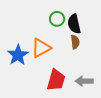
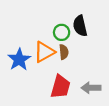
green circle: (57, 19) -> (62, 32), moved
brown semicircle: (75, 42) -> (64, 52), moved

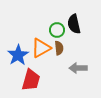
red trapezoid: (60, 87) -> (31, 80), moved
gray arrow: (91, 88) -> (78, 68), moved

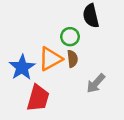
black semicircle: (74, 24) -> (91, 16), moved
gray arrow: (78, 68) -> (96, 83), turned -48

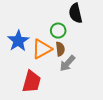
blue star: (22, 67) -> (18, 41), moved
gray arrow: (96, 83) -> (67, 63), moved

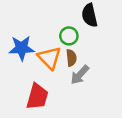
blue star: (18, 41) -> (22, 48), turned 30
orange triangle: (42, 49) -> (49, 58), turned -45

